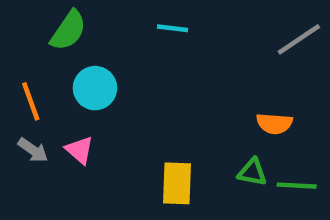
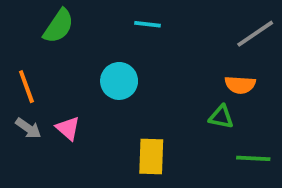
cyan circle: (95, 88) -> (119, 81), moved
orange semicircle: (274, 124) -> (240, 85), moved
green triangle: (252, 172) -> (221, 117), moved

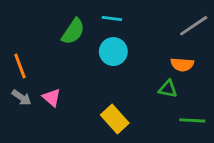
green semicircle: (59, 26) -> (73, 31), moved
cyan circle: (119, 81) -> (113, 52), moved
yellow rectangle: (151, 157) -> (115, 119), turned -44

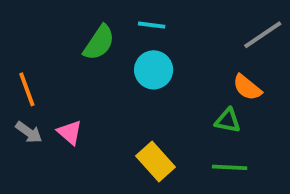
orange semicircle: (182, 64) -> (247, 87), turned 35
green line: (192, 120) -> (230, 167), moved

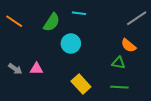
cyan circle: (154, 70) -> (71, 44), moved
orange line: (27, 89) -> (14, 21), moved, turned -36
pink triangle: (70, 132) -> (36, 69), turned -40

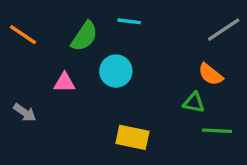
pink triangle: (36, 69) -> (64, 83), moved
yellow rectangle: (81, 84) -> (132, 137), turned -36
green line: (119, 87) -> (217, 131), moved

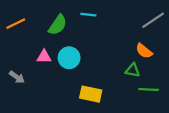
orange line: (23, 35) -> (16, 24), turned -60
cyan circle: (116, 71) -> (69, 58), moved

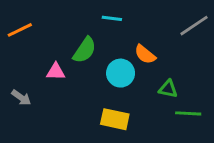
green semicircle: (58, 25) -> (85, 50), moved
orange semicircle: (144, 51) -> (145, 54), moved
cyan circle: (69, 58) -> (121, 73), moved

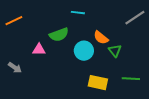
green semicircle: (85, 50) -> (59, 35), turned 36
green triangle: (168, 89) -> (115, 51), moved, turned 40
yellow rectangle: (115, 119) -> (98, 83), moved

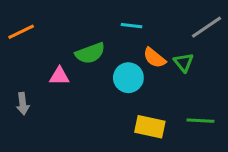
cyan line: (78, 13) -> (131, 26), moved
green triangle: (115, 51) -> (184, 62), moved
gray arrow: (15, 68) -> (23, 104), turned 48

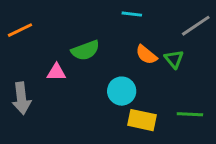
cyan line: (131, 26) -> (132, 14), moved
cyan circle: (128, 78) -> (122, 91), moved
gray arrow: (23, 104) -> (21, 98), size x1.5

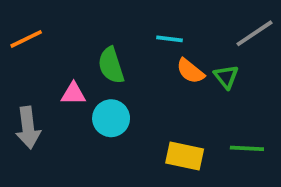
cyan line: (132, 14) -> (170, 39), moved
green semicircle: (85, 50) -> (111, 65), turned 92
cyan circle: (122, 91) -> (111, 118), moved

